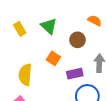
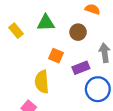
green triangle: (49, 26) -> (46, 23), turned -36
yellow semicircle: (25, 75) -> (42, 82), moved

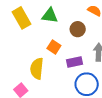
yellow rectangle: (16, 31) -> (21, 18), size x1.5

